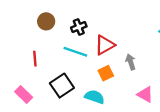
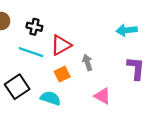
black cross: (79, 27) -> (34, 27), turned 35

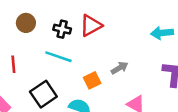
red triangle: (61, 45) -> (91, 25), moved
gray arrow: (87, 62) -> (120, 68), turned 77

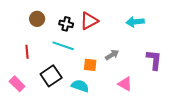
cyan arrow: (162, 33) -> (135, 22), moved
orange square: (92, 80) -> (90, 65), turned 32

